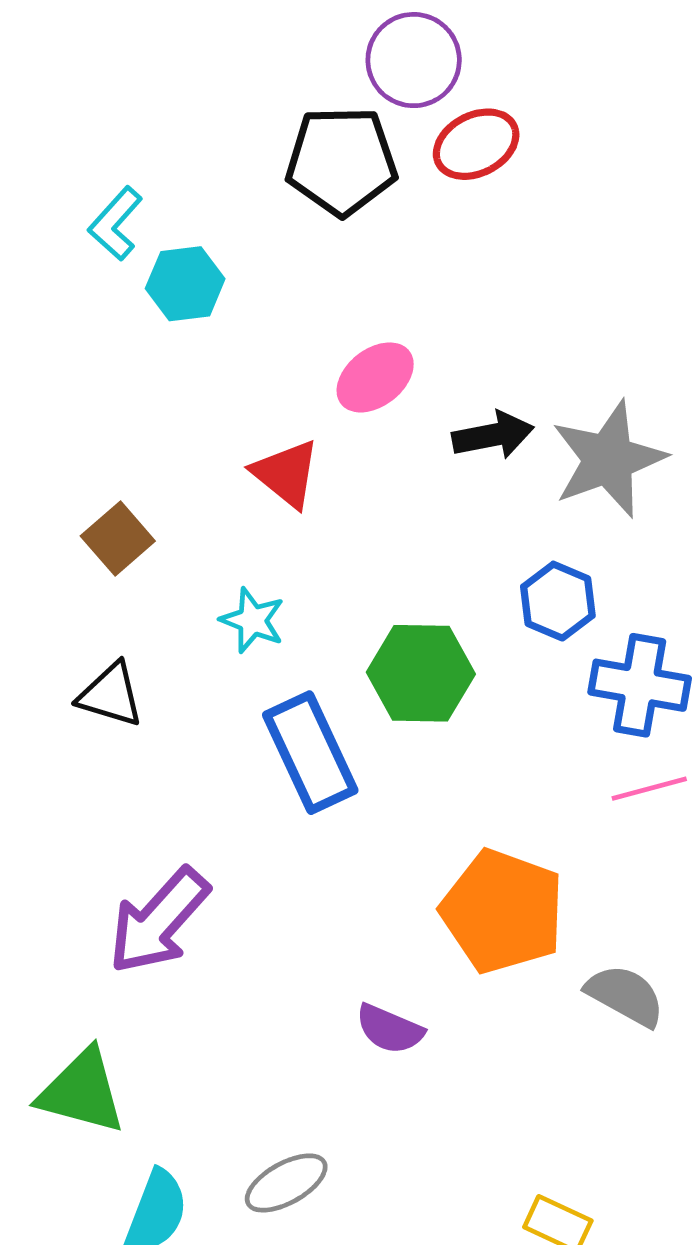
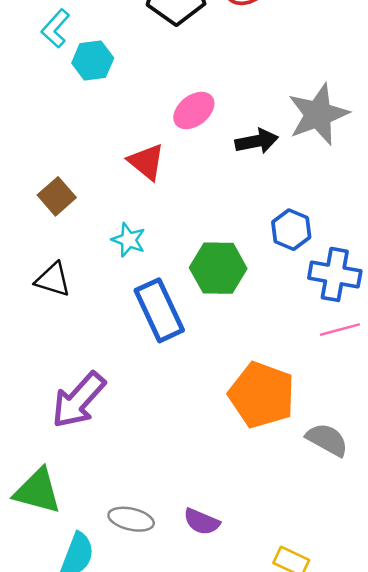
gray star: (608, 459) -> (318, 114), moved
purple semicircle: (390, 1029) -> (202, 522), moved
gray ellipse: (286, 1183) -> (131, 519), moved, turned 42

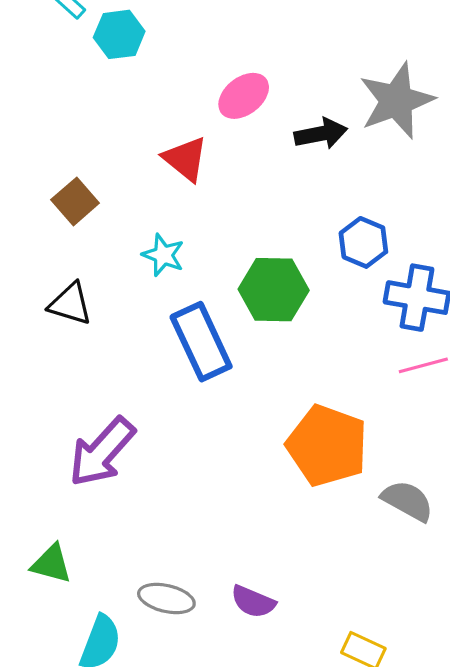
green triangle: (38, 491) -> (51, 564), size x0.7

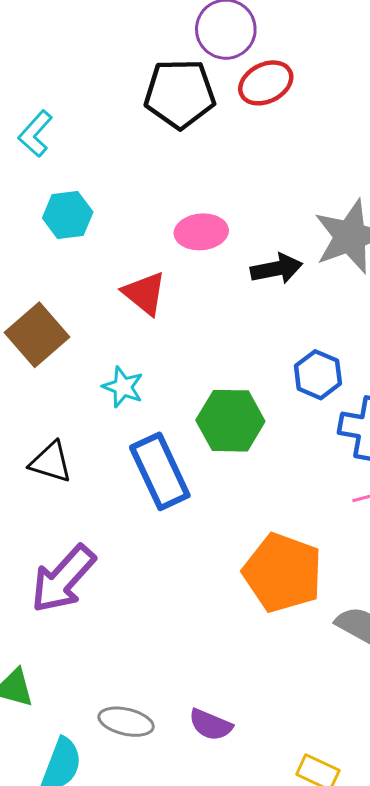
cyan hexagon: (119, 34) -> (68, 215), moved
pink ellipse: (244, 96) -> (201, 232), turned 33
brown square: (75, 201) -> (37, 335), size x1.4
black triangle: (70, 304) -> (51, 462), moved

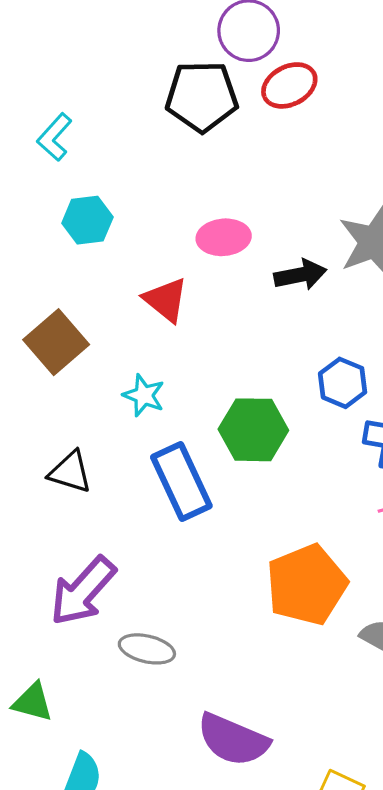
orange pentagon: (283, 573) -> (307, 585), turned 30
gray ellipse: (126, 722) -> (147, 649), moved
purple semicircle: (210, 725) -> (233, 740), size x1.6

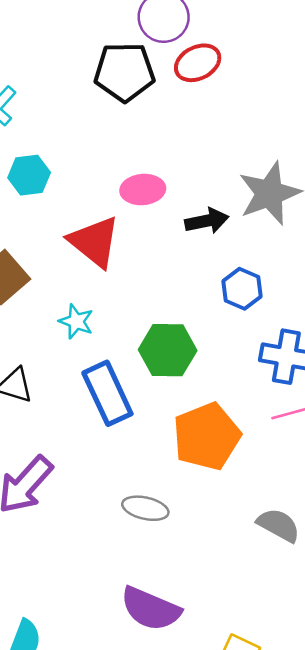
red triangle: (166, 300) -> (94, 242), size x1.4
blue hexagon: (343, 383) -> (242, 289), moved
orange pentagon: (307, 585) -> (207, 436), moved
gray ellipse: (147, 649) -> (145, 508), moved

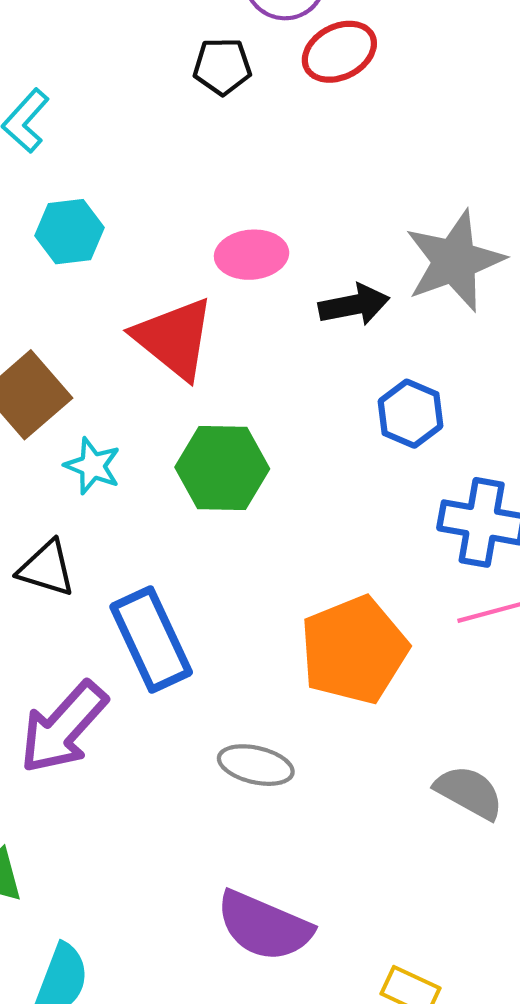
black pentagon: (124, 72) -> (222, 66), size x0.6
cyan star: (76, 321) -> (93, 466), moved
green hexagon: (168, 350) -> (222, 468), moved
blue rectangle: (107, 393) -> (151, 640), moved

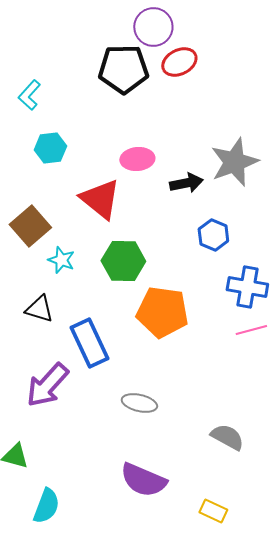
black pentagon: (222, 66) -> (123, 69), size x1.8
orange pentagon: (354, 650) -> (162, 312), moved, turned 30
gray semicircle: (469, 792) -> (227, 437), moved

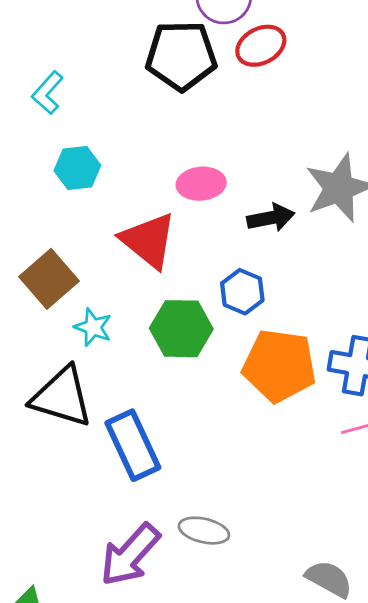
blue hexagon: (213, 235) -> (242, 292), moved
black triangle: (39, 309) -> (62, 397), size x1.6
orange pentagon: (162, 312) -> (279, 366), moved
purple arrow: (47, 385) -> (130, 555), moved

